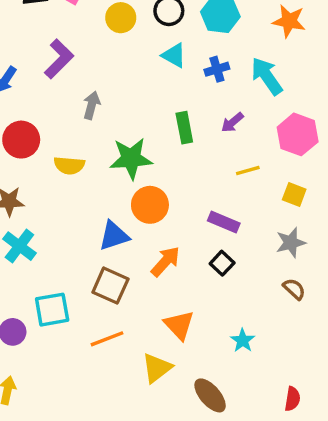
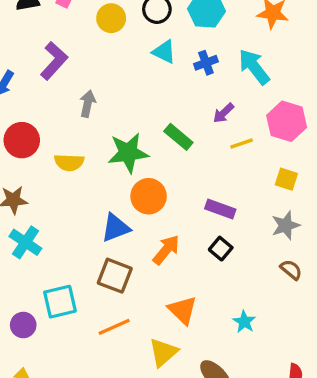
green rectangle: (184, 128) -> (178, 137), moved, turned -36
yellow line: (248, 170) -> (242, 143), moved

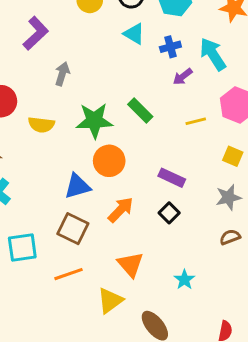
purple arrow: (223, 113) -> (183, 77), moved
brown semicircle: (291, 270) -> (230, 237), turned -66

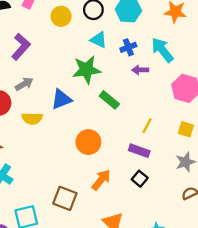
gray arrow: (62, 74) -> (24, 84), moved, turned 48
purple arrow: (183, 77) -> (140, 70), turned 42
green star: (94, 121) -> (86, 70), moved
yellow line: (196, 121) -> (147, 126), moved, turned -42
blue triangle: (77, 186) -> (61, 99), moved

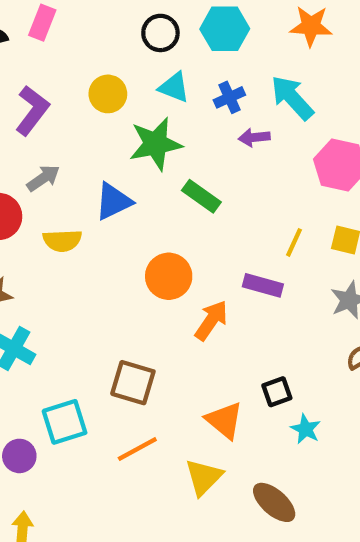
yellow circle: (61, 16) -> (108, 94), moved
yellow line: (147, 126) -> (294, 242), moved
black square: (140, 179) -> (277, 392), moved, turned 35
orange arrow: (101, 180) -> (211, 320), moved

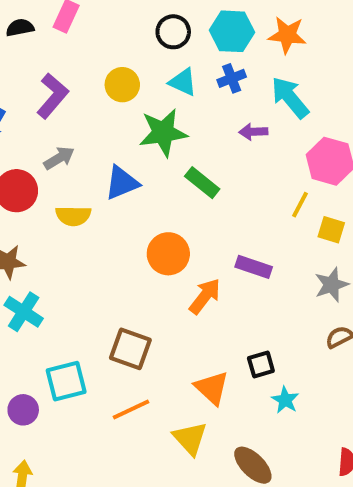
orange star: (311, 26) -> (287, 35), moved
blue cross: (229, 97) -> (232, 78), moved
yellow line: (294, 242) -> (300, 205), moved
yellow triangle: (204, 477) -> (190, 438), turned -30

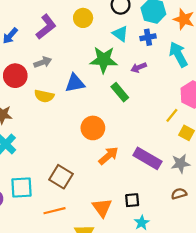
yellow circle: (122, 85) -> (83, 18), moved
purple arrow: (253, 132) -> (139, 67), moved, turned -32
purple rectangle: (254, 267) -> (147, 158), moved, size x1.4

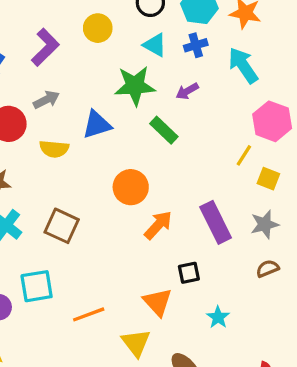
purple rectangle: (147, 158) -> (216, 222), turned 40
brown square: (61, 177) -> (62, 226), moved
black square: (132, 200) -> (189, 273), moved

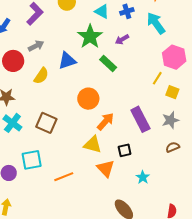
green star: (135, 86) -> (90, 37), turned -30
yellow semicircle: (54, 149) -> (41, 76), turned -60
yellow triangle: (136, 343) -> (93, 145), moved, turned -36

